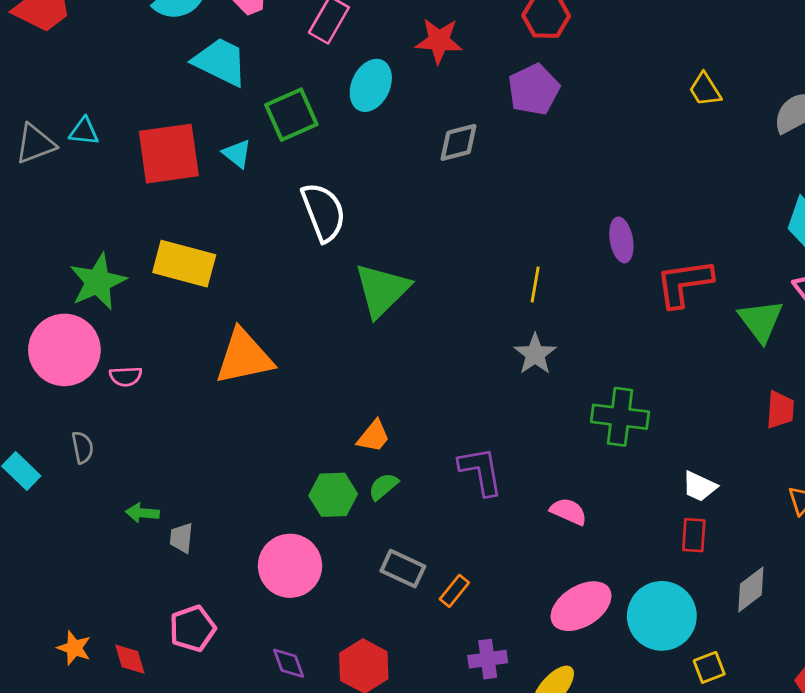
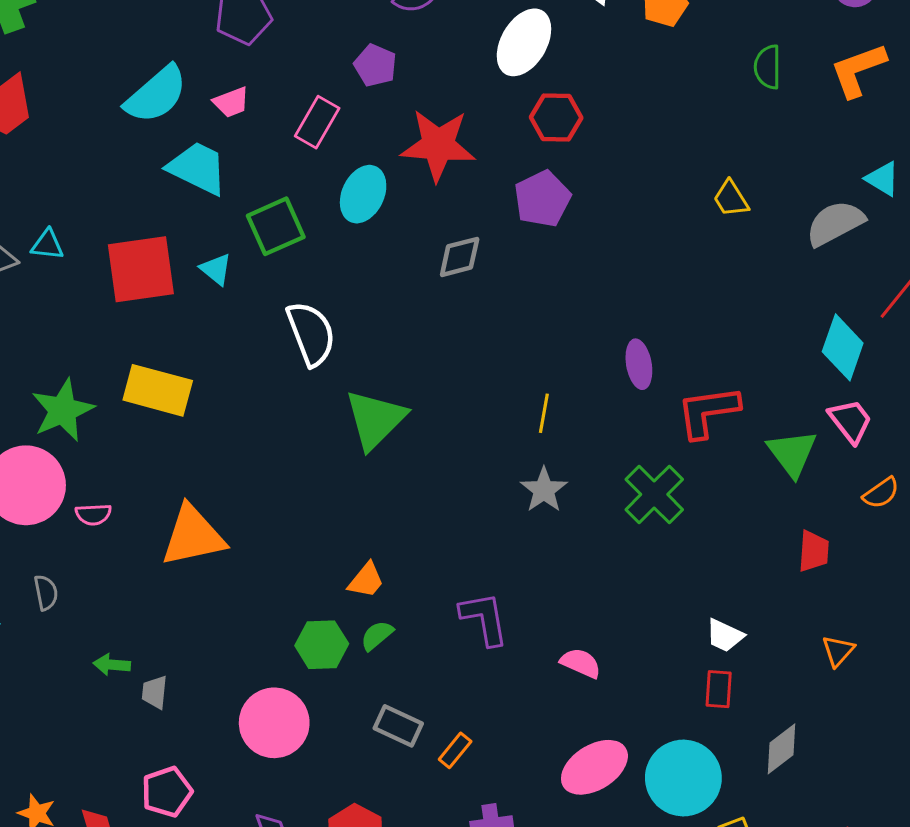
red star: (439, 41) -> (438, 145), size x1.4
orange triangle: (244, 357) -> (193, 536), moved
green cross: (620, 417) -> (654, 494), moved, turned 38

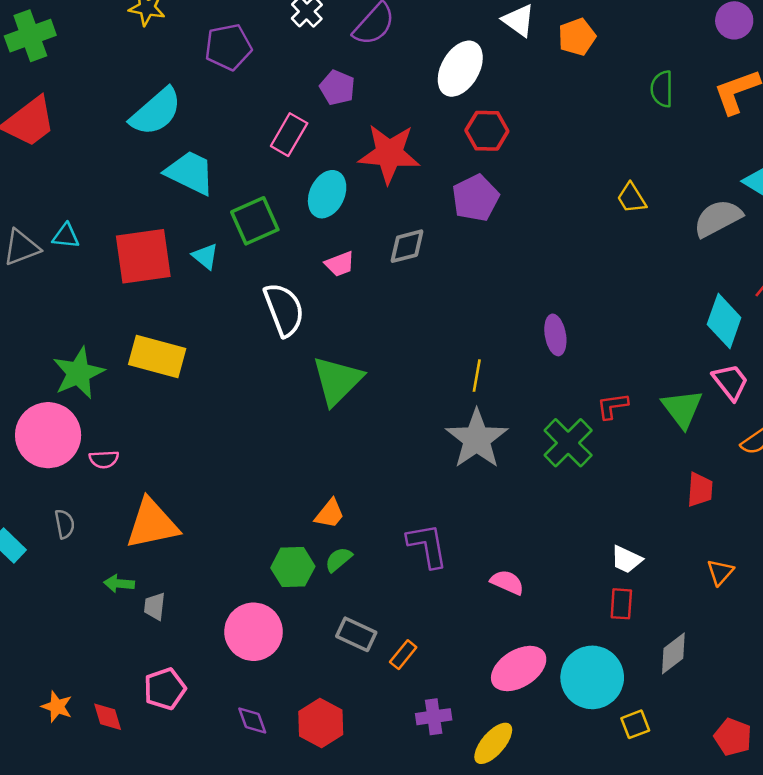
pink trapezoid: (231, 102) -> (340, 264), moved
red L-shape: (708, 412) -> (612, 406), moved, size x0.6
gray star: (544, 490) -> (477, 439), size x1.6
orange triangle: (193, 536) -> (152, 524), moved

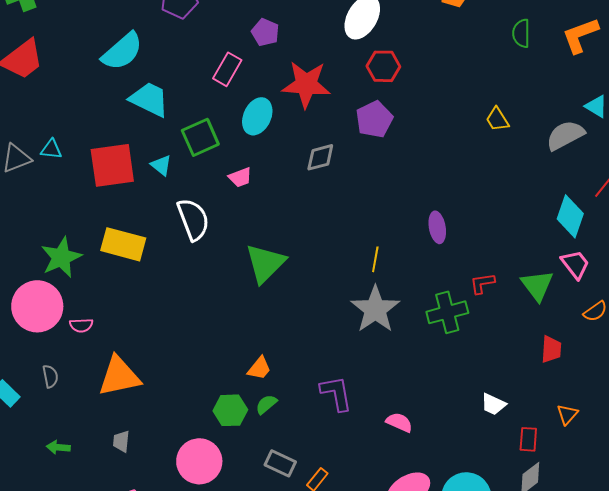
pink trapezoid: (340, 264) -> (240, 177), moved
white semicircle: (284, 310) -> (193, 219), moved
green cross: (568, 443) -> (447, 312), turned 30
green arrow: (119, 584) -> (58, 447), moved
red rectangle: (621, 604) -> (528, 439), moved

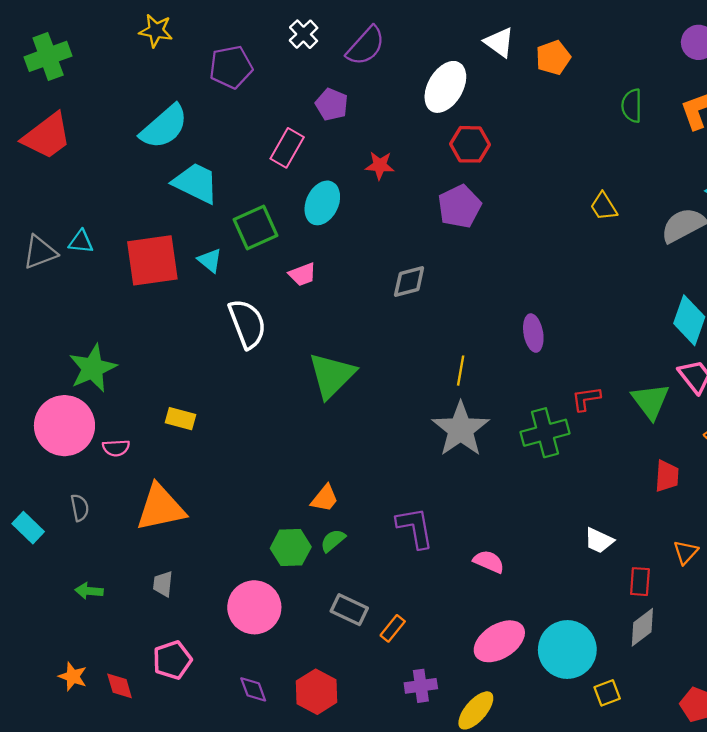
red star: (306, 84) -> (380, 165), size x0.5
gray diamond: (320, 157) -> (409, 281), moved
yellow rectangle: (123, 244) -> (180, 419), moved, size x0.6

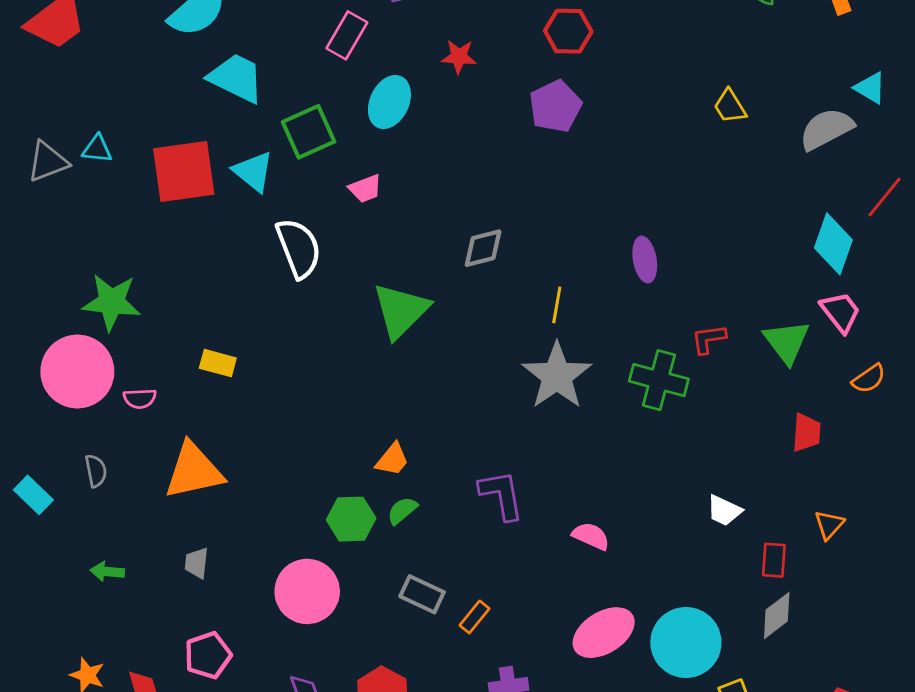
cyan triangle: (210, 260) -> (253, 172), size x1.4
gray diamond: (409, 281) -> (483, 248), moved
green star: (93, 368) -> (111, 302), turned 30
green cross: (545, 433) -> (659, 380), turned 30

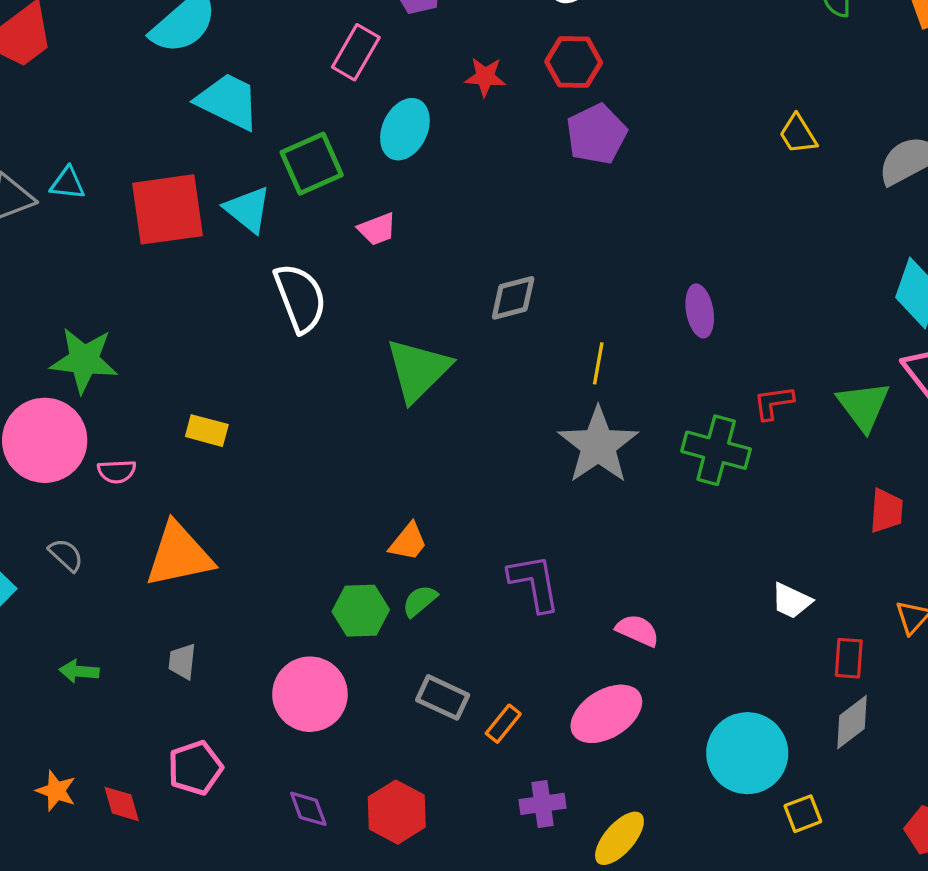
red hexagon: (568, 31) -> (574, 62), moved
gray semicircle: (96, 471) -> (66, 555), turned -36
pink ellipse: (604, 633) -> (606, 714), moved

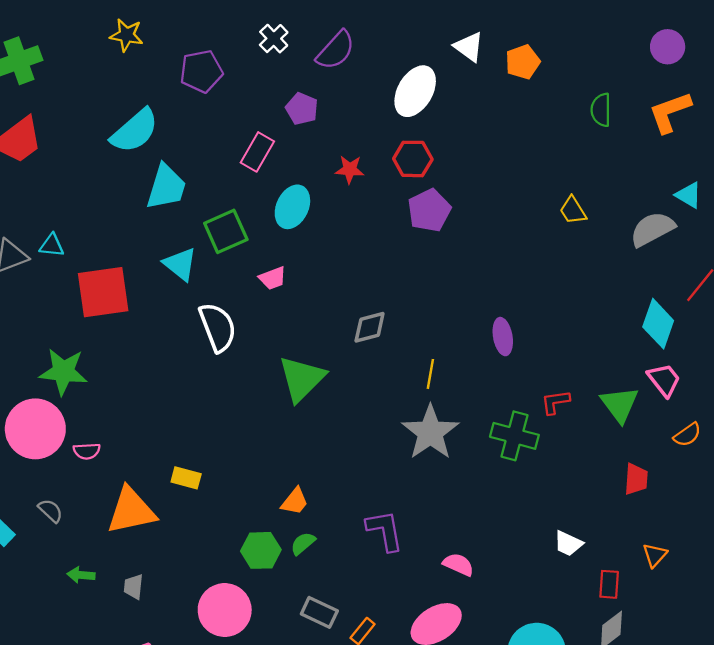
cyan trapezoid: (228, 101) -> (166, 187), turned 81
red square: (167, 209) -> (103, 292), moved
yellow rectangle: (207, 431) -> (186, 478), moved
green arrow: (79, 671) -> (81, 575), moved

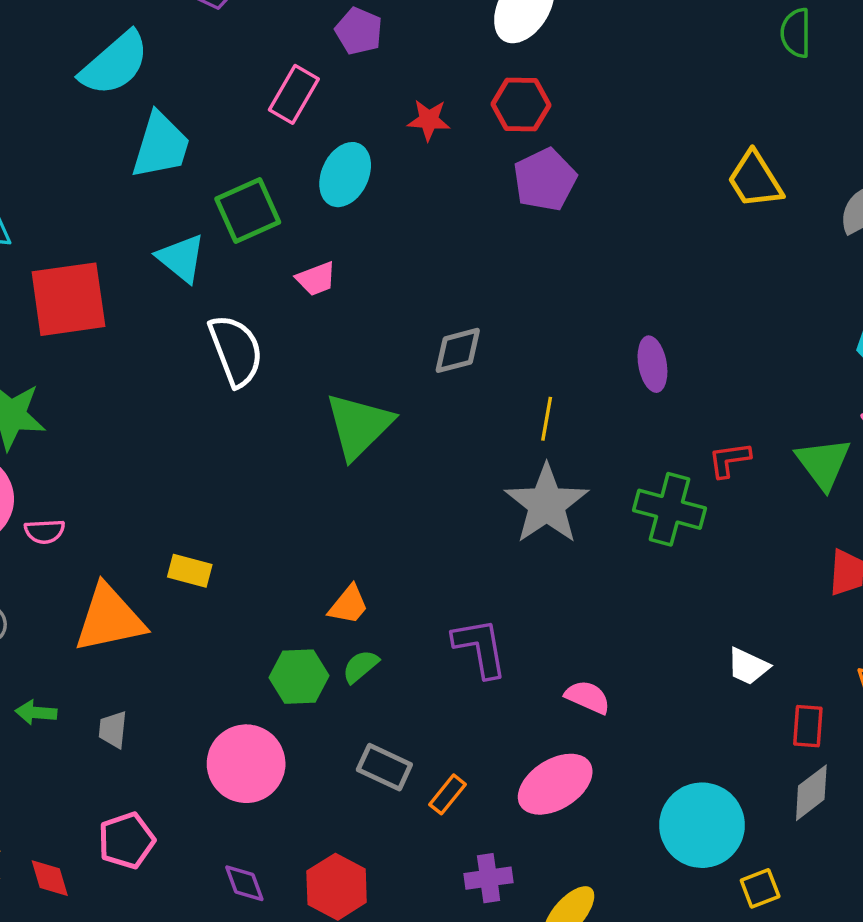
yellow trapezoid: (573, 210) -> (755, 180), size x1.4

